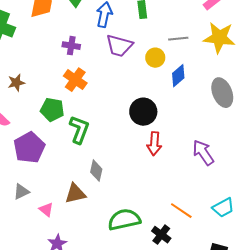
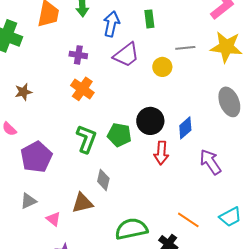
purple trapezoid: (119, 46) -> (126, 55), turned -52
blue diamond: (178, 76) -> (185, 128), moved
green pentagon: (52, 110) -> (119, 135), moved

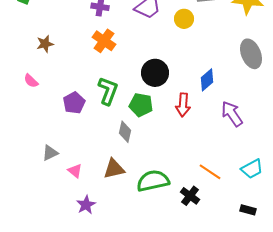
black circle: (150, 121) -> (155, 73), moved
green pentagon: (119, 135) -> (141, 105), moved
purple pentagon: (36, 157) -> (74, 103), moved, size x0.7
brown triangle: (82, 203) -> (114, 169), moved

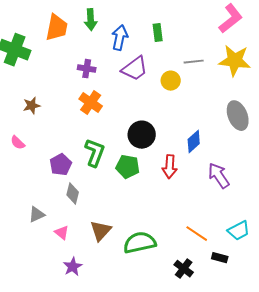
gray diamond: (125, 132) -> (73, 194), moved
brown triangle: (114, 169) -> (101, 231), turned -35
black cross: (190, 196) -> (184, 269), moved
black rectangle: (248, 210) -> (220, 258), moved

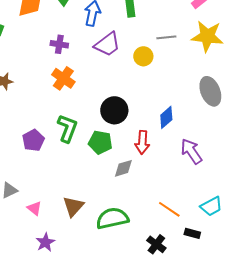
gray diamond: (73, 194) -> (123, 168), moved, turned 60

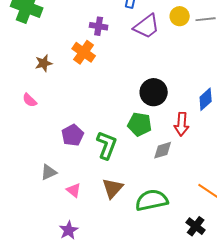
yellow circle: (143, 56) -> (180, 16), moved
orange cross: (63, 78) -> (84, 52), moved
green L-shape: (67, 128) -> (107, 145), moved
purple pentagon: (33, 140) -> (73, 135), moved
purple star: (45, 242) -> (69, 230), moved

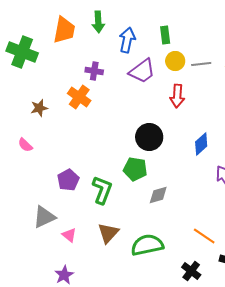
red arrow: (182, 124) -> (177, 96), moved
gray triangle: (49, 172) -> (44, 217), size x1.4

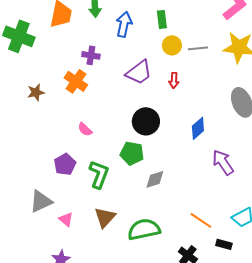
purple trapezoid: (142, 71) -> (139, 72), moved
red arrow: (177, 96) -> (174, 80), size x0.7
pink semicircle: (25, 145) -> (85, 129), moved

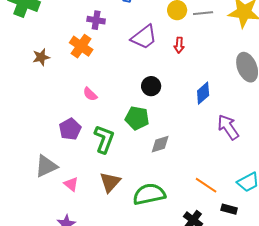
black circle: (146, 121) -> (151, 86), size x0.7

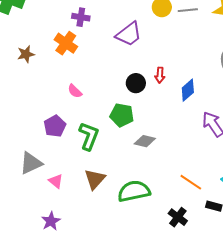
red arrow: (179, 45) -> (160, 75), moved
gray diamond: (160, 144) -> (145, 141), turned 30

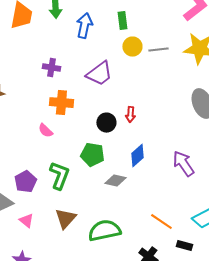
purple cross: (81, 17) -> (51, 68), moved
orange cross: (66, 43) -> (61, 103), moved, turned -30
blue diamond: (188, 90) -> (137, 156), moved
purple pentagon: (55, 126) -> (25, 182), moved

